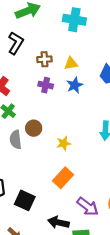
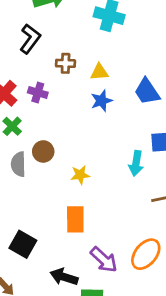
purple cross: (46, 85) -> (38, 93), moved
orange rectangle: (63, 178) -> (75, 219), turned -48

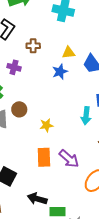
yellow triangle: (99, 72) -> (69, 53), moved
purple arrow: (104, 260) -> (69, 159), moved

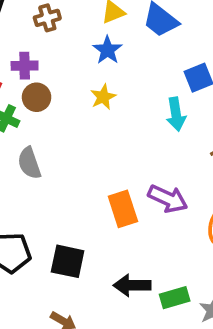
brown circle: (19, 109) -> (37, 97), moved
yellow star: (46, 125) -> (103, 97), moved

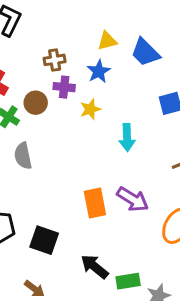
brown cross: (47, 18) -> (55, 60), moved
purple cross: (25, 66) -> (64, 87), moved
cyan arrow: (176, 114) -> (127, 137), moved
black arrow: (132, 285) -> (94, 267), turned 32

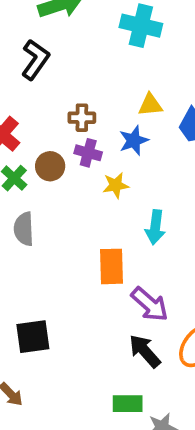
orange rectangle: (95, 203) -> (111, 266), moved
black square: (44, 240) -> (33, 337), turned -36
black arrow: (94, 267) -> (145, 351), moved

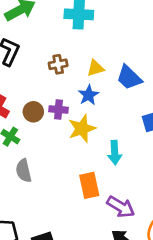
brown cross: (82, 118) -> (58, 64), moved
brown circle: (50, 166) -> (33, 112), moved
yellow star: (116, 185) -> (82, 129), size x1.5

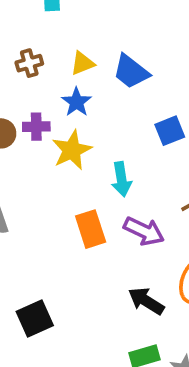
purple arrow: (121, 207) -> (144, 231), moved

